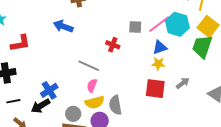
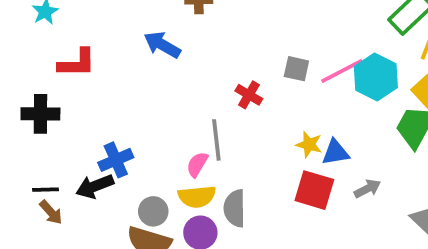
blue triangle: (160, 47) -> (336, 152), moved
yellow star: (158, 64) -> (309, 145), moved
gray line: (89, 66) -> (216, 140), moved, turned 50
black line: (13, 101) -> (45, 190), moved

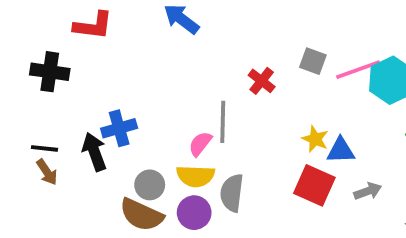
black arrow: (95, 186) -> (94, 152), turned 84

